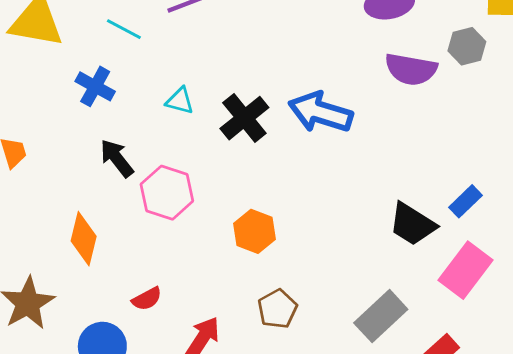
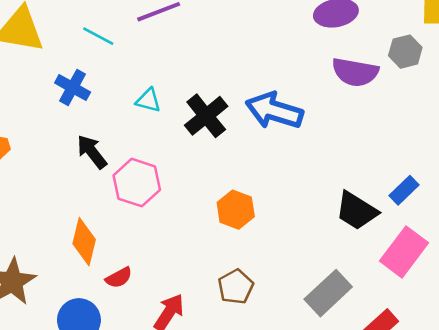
orange hexagon: (254, 231) -> (236, 210), moved
orange diamond: (84, 239) -> (84, 242), moved

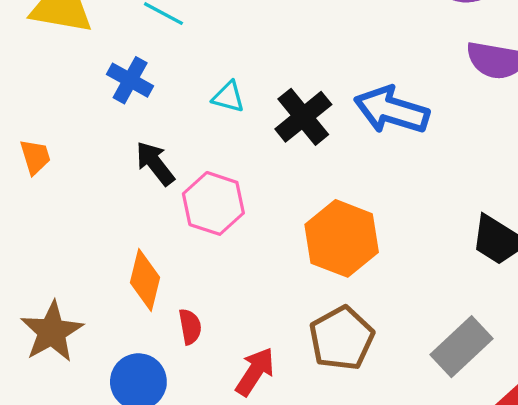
orange hexagon: (236, 210) -> (342, 238), size x1.5
red semicircle: (119, 278) -> (190, 327), turned -72
brown pentagon: (236, 287) -> (342, 338), size x1.4

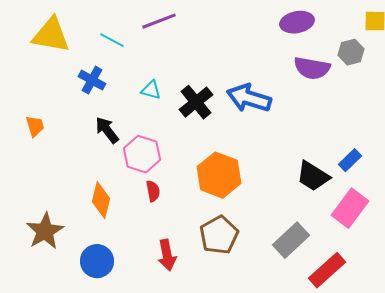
red semicircle: (190, 327) -> (153, 191), moved
red arrow: (255, 372) -> (167, 255), turned 136

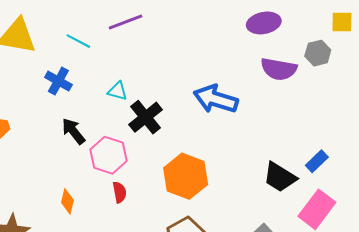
black cross: (196, 102) -> (146, 117), moved
orange diamond: (101, 200) -> (67, 201), size x0.7

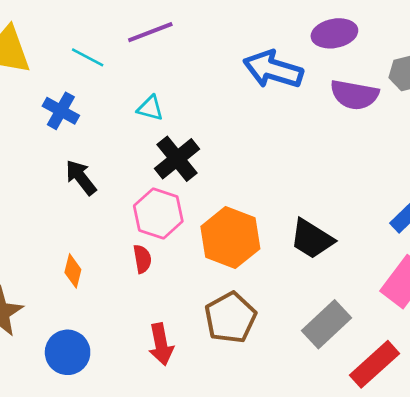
cyan triangle: (118, 91) -> (150, 108), moved
blue arrow: (216, 99) -> (273, 69), moved
pink hexagon: (108, 155) -> (158, 214), moved
black trapezoid: (280, 177) -> (312, 239), moved

